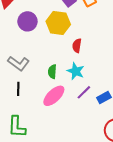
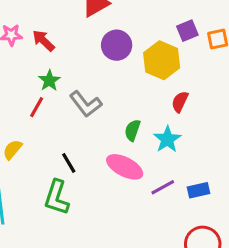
black line: (18, 89) -> (69, 163), moved, turned -48
purple line: (84, 92) -> (163, 187), moved
pink ellipse: (54, 96) -> (125, 167), turned 55

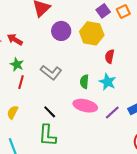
green star: (49, 81) -> (17, 64), moved

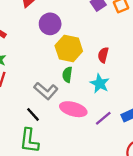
yellow hexagon: (92, 33) -> (69, 48), moved
gray L-shape: (51, 72) -> (46, 91), moved
green semicircle: (84, 82) -> (67, 75), moved

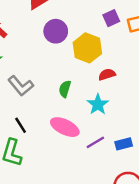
yellow hexagon: (69, 48) -> (87, 48), moved
red semicircle: (103, 55) -> (107, 74), turned 49
gray L-shape: (46, 91) -> (21, 86), moved

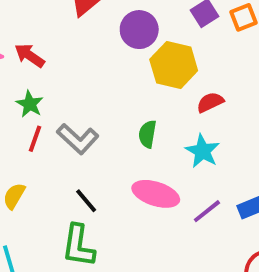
purple circle: (56, 31) -> (139, 30), moved

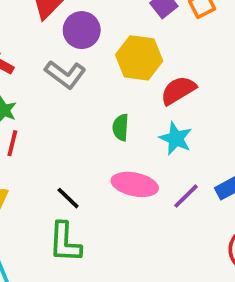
purple circle: (139, 30) -> (82, 30), moved
red semicircle: (210, 102) -> (178, 90), size x1.4
gray L-shape: (78, 139) -> (65, 74), moved

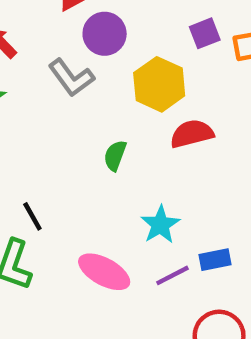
cyan star: (176, 138) -> (160, 225), moved
pink ellipse: (135, 184) -> (104, 272), moved
purple line: (186, 196) -> (173, 275), moved

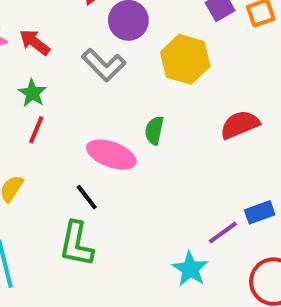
red semicircle: (192, 134) -> (240, 125), moved
cyan star: (160, 225) -> (190, 269), moved
pink ellipse: (104, 272) -> (111, 155), moved

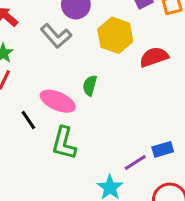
red semicircle: (240, 125) -> (154, 57), moved
black line: (87, 197) -> (28, 120), moved
green L-shape: (76, 244) -> (64, 143), moved

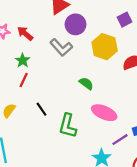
green semicircle: (90, 85) -> (86, 83), turned 112
pink ellipse: (58, 101) -> (104, 113), moved

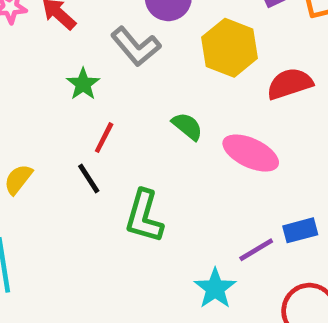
green star: (23, 60) -> (83, 84), moved
red line: (24, 80) -> (104, 138), moved
pink ellipse: (104, 113) -> (251, 153), moved

